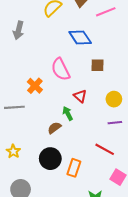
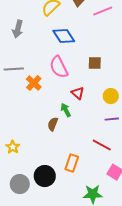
blue diamond: (80, 38) -> (64, 36), moved
gray line: (14, 107) -> (14, 69), moved
brown semicircle: (54, 128) -> (53, 124), turned -32
black circle: (50, 159) -> (45, 176), moved

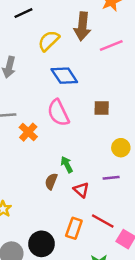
red triangle: (78, 93) -> (81, 190), moved
purple line: (112, 119) -> (111, 178), moved
red line: (102, 145) -> (103, 221), moved

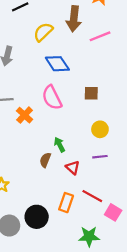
yellow circle: (121, 148) -> (100, 129), moved

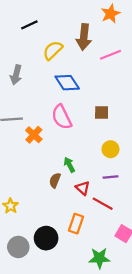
red line: (92, 196) -> (103, 204), moved

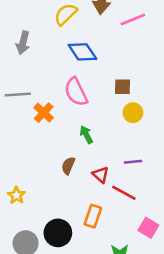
yellow circle: (110, 149) -> (133, 113), moved
green arrow: (69, 165) -> (86, 135), moved

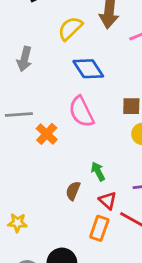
green arrow: (86, 135) -> (98, 171), moved
yellow star: (16, 195) -> (18, 223), turned -30
orange rectangle: (93, 216) -> (99, 228), moved

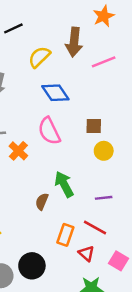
green arrow: (98, 171) -> (64, 184), size x1.5
red triangle: (108, 201) -> (86, 253), moved

